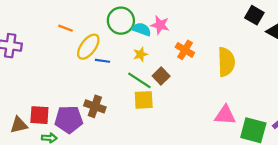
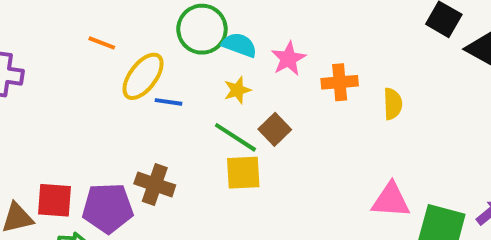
pink star: (160, 25) -> (288, 59), moved, turned 30
orange cross: (185, 50) -> (340, 82), moved, turned -36
yellow semicircle: (226, 62) -> (393, 104), size x0.6

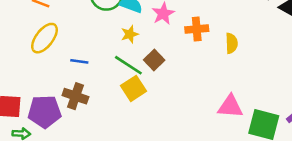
yellow ellipse: (143, 76) -> (44, 38), moved
blue line: (169, 102) -> (79, 61), moved
yellow square: (243, 173) -> (133, 88), turned -30

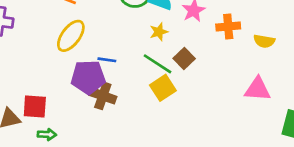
yellow semicircle: (232, 43) -> (264, 41), turned 102
pink triangle: (230, 106) -> (258, 89), moved
purple pentagon: (44, 112) -> (88, 77), moved

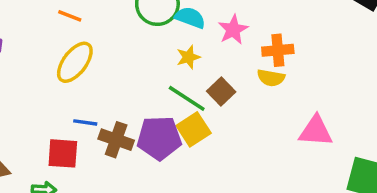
yellow semicircle: (264, 41) -> (271, 78), moved
blue line: (107, 60) -> (85, 122), moved
purple pentagon: (88, 77) -> (159, 138), moved
red square: (35, 106) -> (63, 153), moved

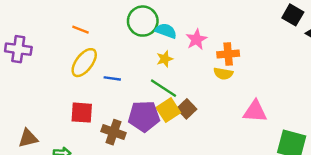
brown square: (221, 92) -> (187, 109), moved
blue line: (85, 122) -> (112, 78), moved
brown cross: (116, 140) -> (113, 132), moved
red square: (63, 153) -> (82, 113), moved

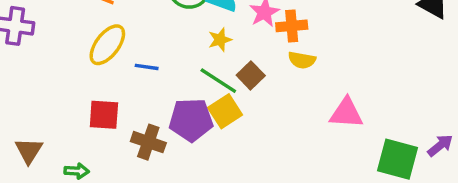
orange cross: (228, 54) -> (292, 26), moved
brown square: (187, 109) -> (251, 75), moved
brown triangle: (28, 138) -> (29, 151), turned -45

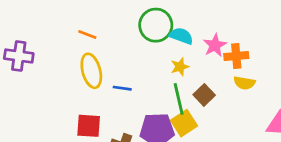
yellow ellipse: (107, 45) -> (91, 71), turned -52
green line: (218, 81) -> (179, 99), turned 44

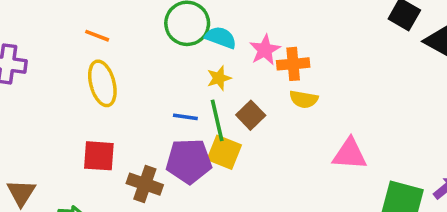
blue line: (122, 88) -> (185, 117), moved
yellow square: (184, 123) -> (224, 152), turned -35

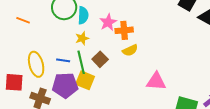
orange line: (97, 36) -> (23, 20), moved
cyan semicircle: (221, 37) -> (83, 15), turned 72
yellow ellipse: (102, 83) -> (36, 64), moved
yellow semicircle: (304, 99) -> (130, 50), turned -35

